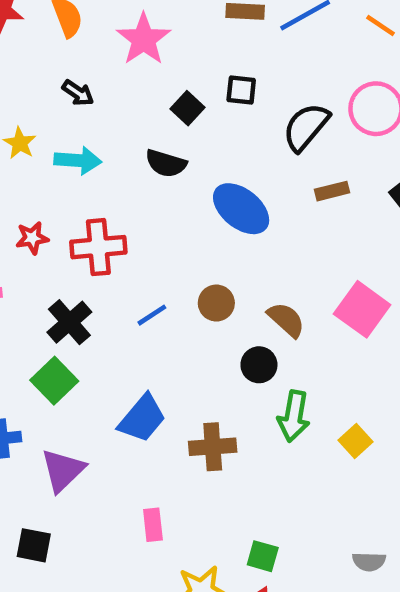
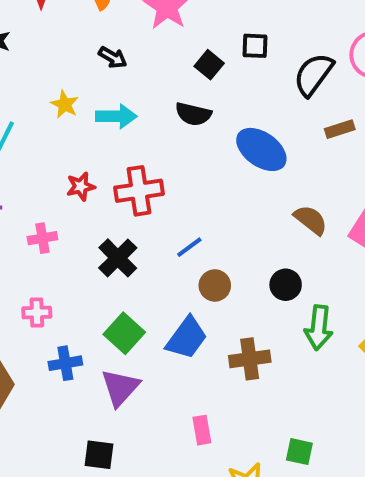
brown circle: (216, 303) -> (215, 285), moved
brown semicircle: (286, 320) -> (311, 220), moved
green square: (54, 381) -> (124, 333), moved

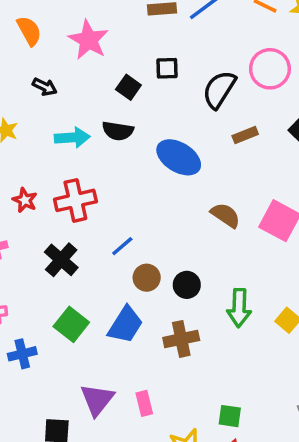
cyan arrow: (116, 116) -> (72, 138), moved
red star: (81, 186) -> (25, 200), turned -30
black circle: (286, 285) -> (187, 285), moved
purple triangle: (120, 388) -> (97, 400), moved

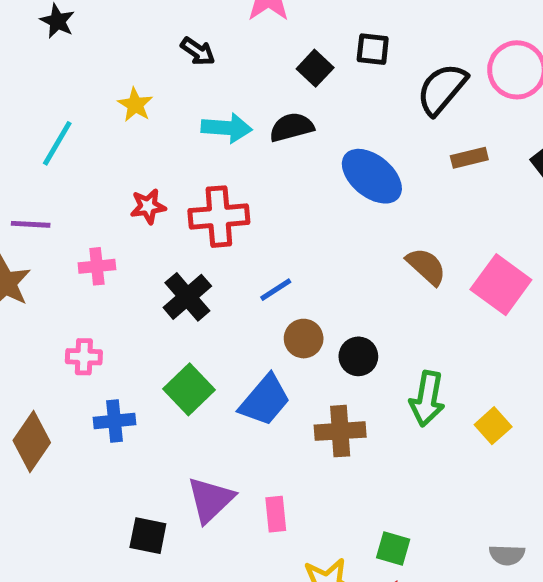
black semicircle: (118, 131) -> (292, 127), turned 148
red star: (25, 200) -> (148, 206), turned 30

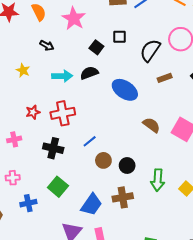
black cross: (187, 297) -> (53, 148), turned -30
blue trapezoid: (265, 400) -> (91, 205), moved

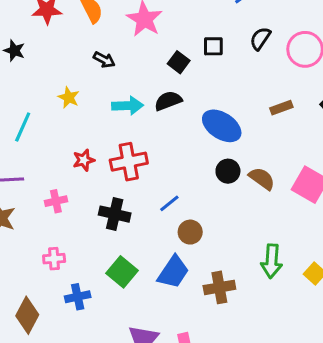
black semicircle: (150, 50) -> (260, 39), moved, size x0.7
black circle: (127, 165) -> (228, 171), moved
blue trapezoid: (91, 205) -> (173, 272), moved

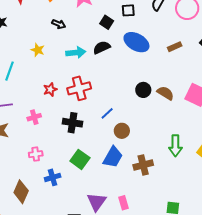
blue ellipse: (222, 126) -> (136, 42), moved

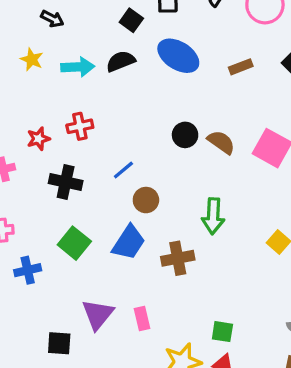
yellow star: (38, 50) -> (32, 59), moved
red cross: (79, 88) -> (80, 126), size x0.7
red star: (50, 89) -> (38, 139), moved
green arrow: (175, 146) -> (213, 216), moved

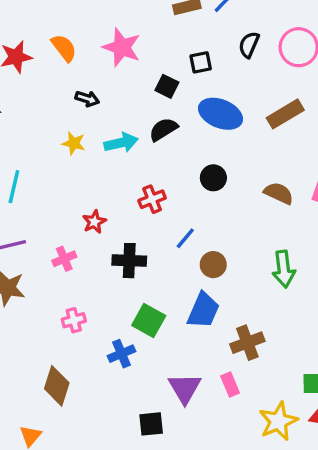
brown rectangle: (241, 67) -> (285, 114), size x1.5
red cross: (80, 126) -> (152, 199), moved
black circle: (185, 135) -> (213, 178), moved
brown cross: (178, 258) -> (247, 343), moved
blue cross: (28, 270) -> (122, 354), moved

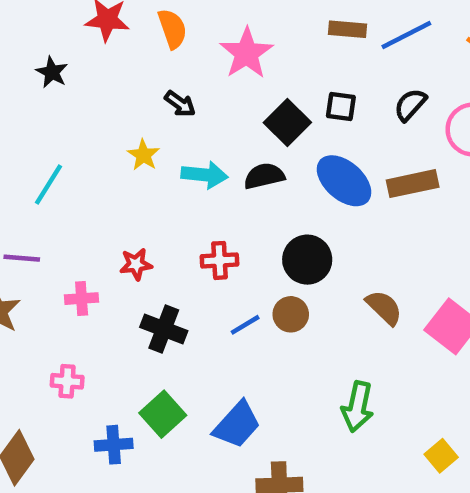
black square: (167, 86) -> (287, 122), size x1.4
brown rectangle: (285, 114) -> (413, 184), moved
black circle: (213, 178) -> (307, 260), size x1.4
brown circle: (213, 265) -> (291, 314), moved

